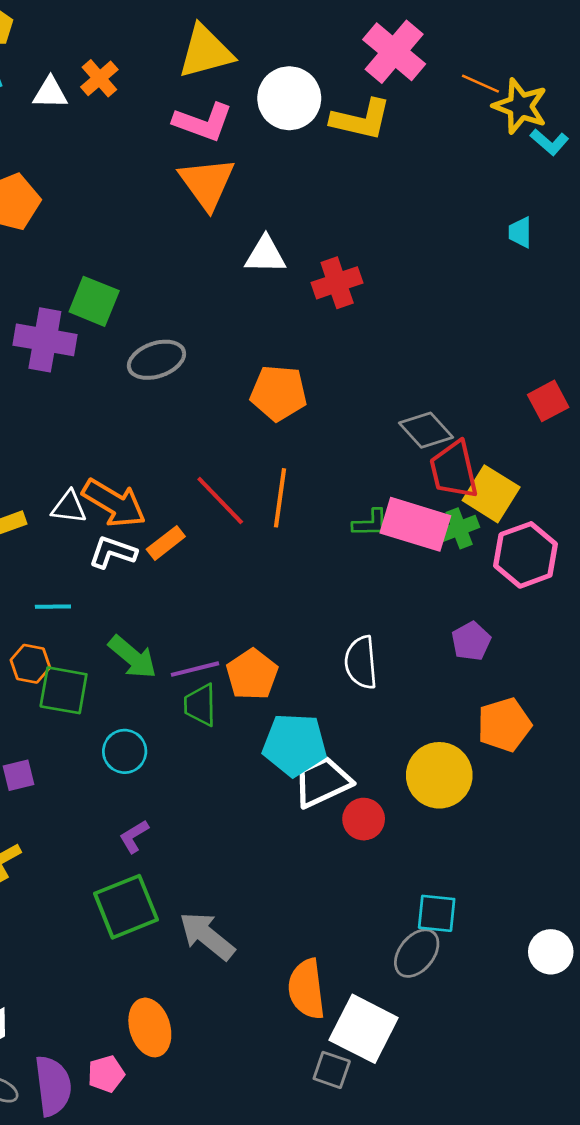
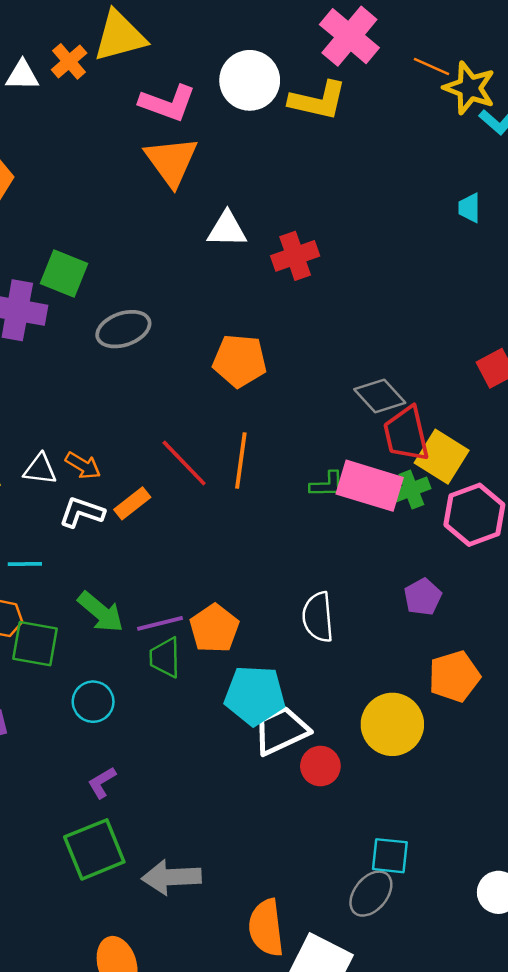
yellow triangle: (206, 52) -> (120, 36), moved
orange arrow: (114, 503) -> (83, 466), size x0.6
gray arrow: (207, 936) -> (171, 877), turned -42

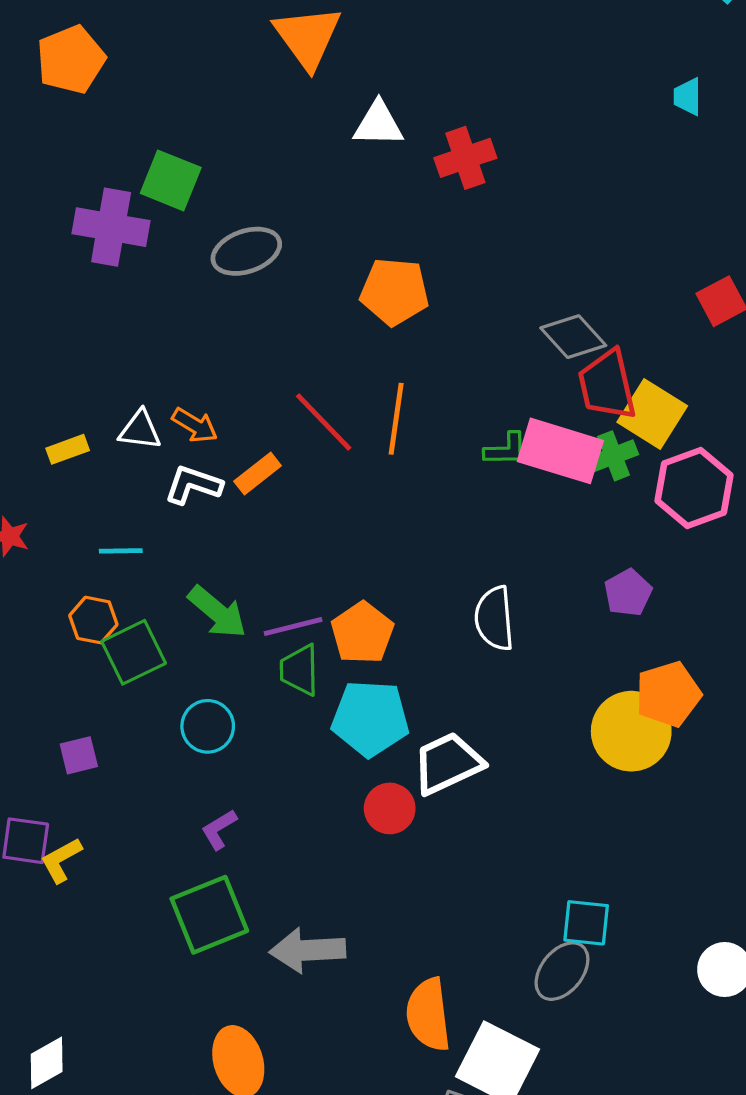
green square: (35, 644) -> (134, 652), turned -36
cyan pentagon: (255, 695) -> (370, 718), moved
yellow circle: (392, 724) -> (631, 731), moved
red circle: (320, 766) -> (390, 808), moved

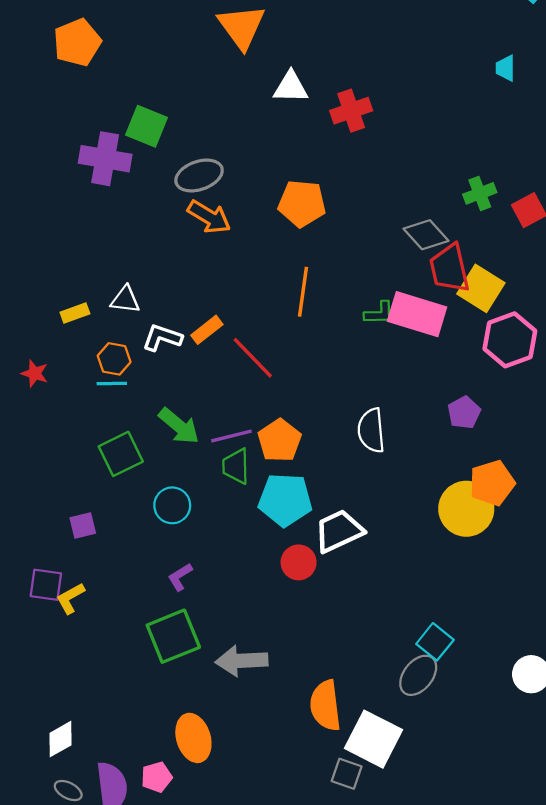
red line: (324, 422) -> (253, 358), moved
orange arrow: (195, 425) -> (209, 217), moved, size x1.4
green cross: (614, 456) -> (480, 193), moved
orange hexagon: (93, 620) -> (114, 359), moved
cyan square: (586, 923) -> (435, 642), turned 33

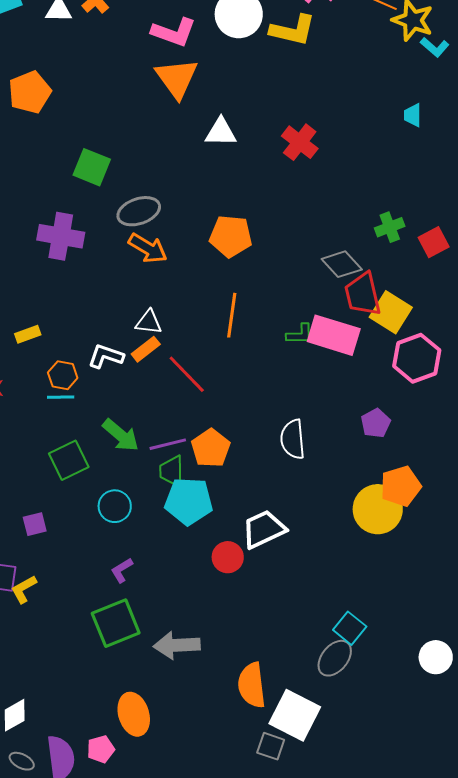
red cross: (351, 111) -> (300, 142), moved, turned -33
purple cross: (105, 159) -> (61, 236), moved
white triangle: (125, 300) -> (149, 322), moved
cyan pentagon: (285, 500) -> (189, 501), moved

